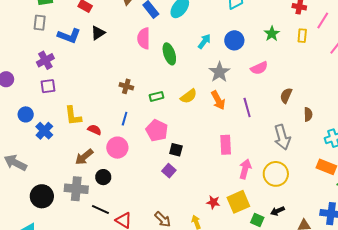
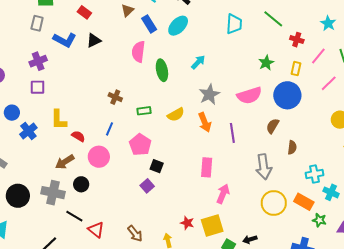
blue circle: (234, 40) -> (287, 95), moved, size x1.4
pink semicircle: (259, 68) -> (249, 95), size x1.4
yellow circle: (276, 174) -> (274, 203), moved

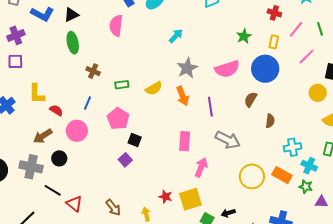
green ellipse: (162, 70) -> (73, 43), moved
gray arrow: (264, 167) -> (228, 140), moved, turned -55
green star: (319, 220) -> (306, 187), moved

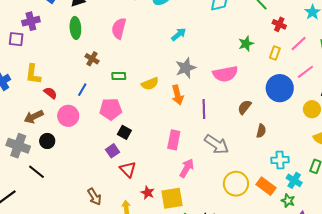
pink semicircle: (116, 26) -> (119, 28), moved
purple cross: (16, 35) -> (31, 21), moved
blue circle: (265, 69) -> (280, 88), moved
pink pentagon: (118, 119) -> (111, 109), turned 30
red triangle: (74, 204) -> (128, 169), moved

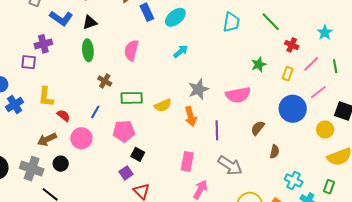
cyan arrow: (179, 34) -> (181, 51), moved
green rectangle: (119, 76) -> (132, 98), size x1.5
cyan cross: (280, 160) -> (294, 181), turned 30

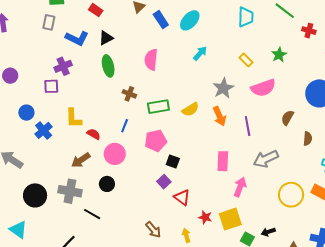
yellow rectangle: (288, 74) -> (246, 60), moved, turned -56
black circle: (61, 164) -> (107, 184), moved
gray arrow: (230, 165) -> (266, 159), turned 130

